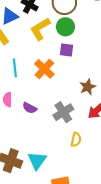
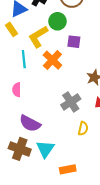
green circle: (65, 27) -> (57, 21), moved
yellow L-shape: (40, 29) -> (38, 37), moved
purple semicircle: (30, 108) -> (30, 123), moved, size x1.5

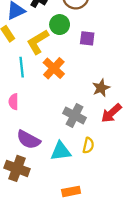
purple square: (74, 42) -> (87, 38), moved
gray cross: (71, 102) -> (75, 115), turned -30
cyan triangle: (45, 149) -> (61, 151), moved, turned 48

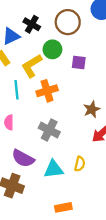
orange cross: (54, 68) -> (47, 91), turned 30
gray cross: (75, 115) -> (49, 130), moved

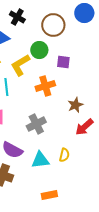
black cross: (32, 24) -> (17, 17), moved
orange cross: (47, 91) -> (45, 86), moved
gray cross: (49, 130) -> (36, 124), turned 36

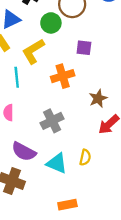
green circle: (39, 50) -> (51, 23), moved
cyan triangle: (40, 160) -> (57, 163), turned 30

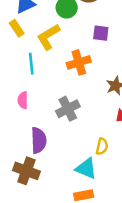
purple semicircle: (24, 152) -> (39, 140), turned -120
cyan triangle: (57, 163) -> (86, 168), moved

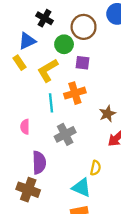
purple square: (101, 33) -> (82, 63), moved
cyan line: (31, 64) -> (51, 103), moved

